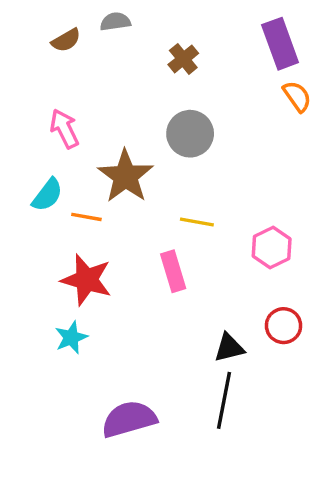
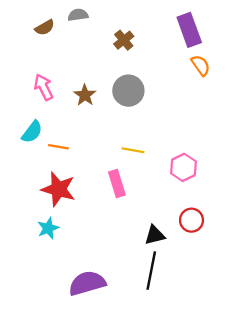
brown star: (126, 176) -> (85, 95), moved, size x0.6

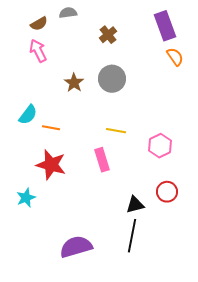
pink arrow: (44, 87) -> (38, 51), moved
cyan star: (48, 228) -> (26, 198), moved

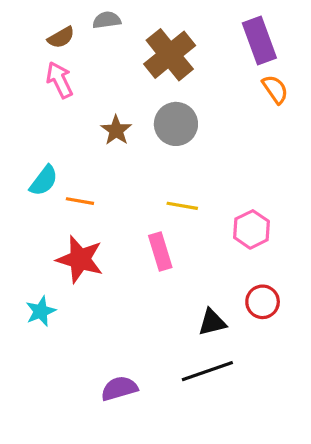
brown cross: (108, 35) -> (170, 55), size x1.8
black line: (132, 236) -> (207, 371), turned 60
purple semicircle: (76, 247) -> (119, 388), size x0.7

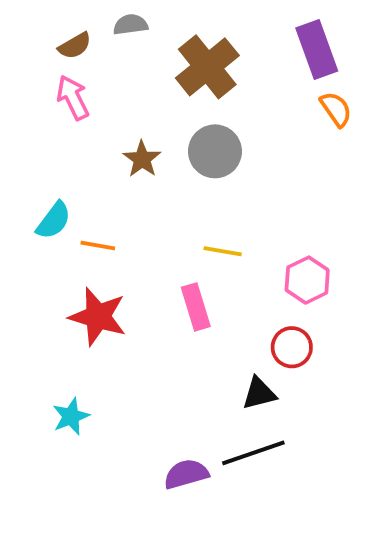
red circle: (263, 302) -> (292, 347), moved
cyan star: (41, 311) -> (71, 416), moved
purple semicircle: (119, 388) -> (186, 474), moved

